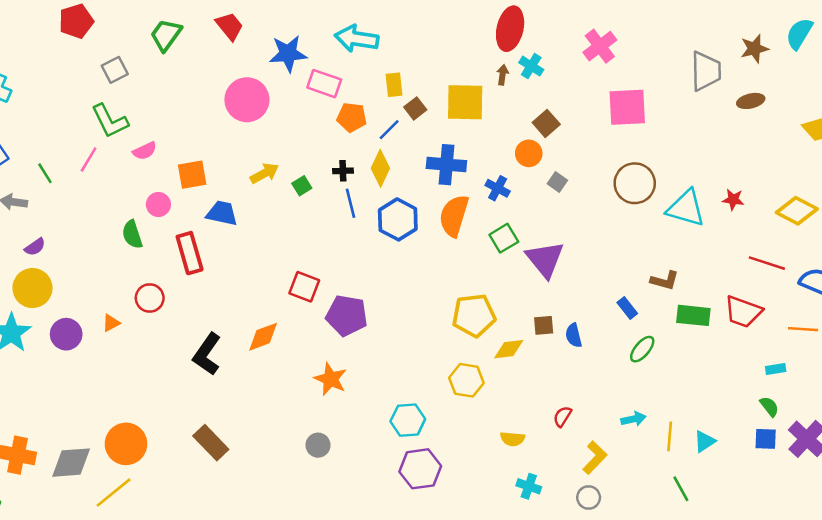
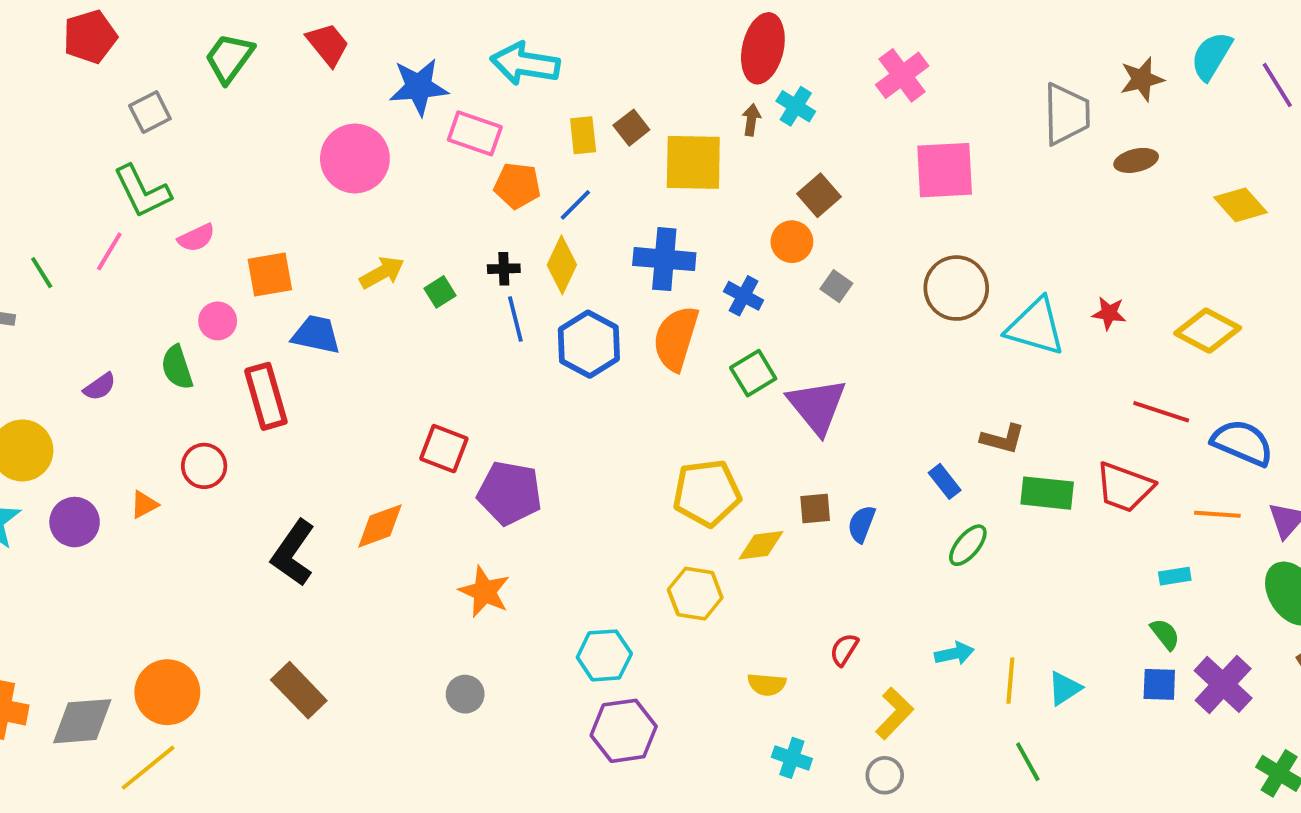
brown square: (415, 108) -> (631, 128), moved
purple semicircle: (35, 247) -> (100, 387), moved
blue semicircle: (574, 335) -> (862, 524), turned 35

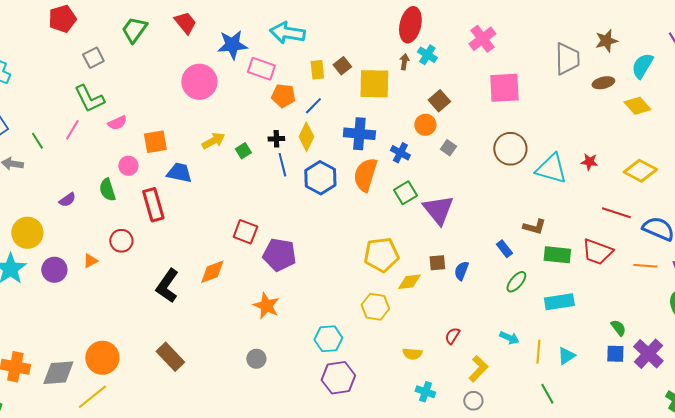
cyan semicircle: (1211, 56) -> (642, 66), moved
yellow diamond: (1240, 205) -> (637, 106), moved
cyan rectangle: (1175, 576) -> (559, 302), moved, size x1.8
cyan arrow: (954, 653) -> (509, 338), turned 36

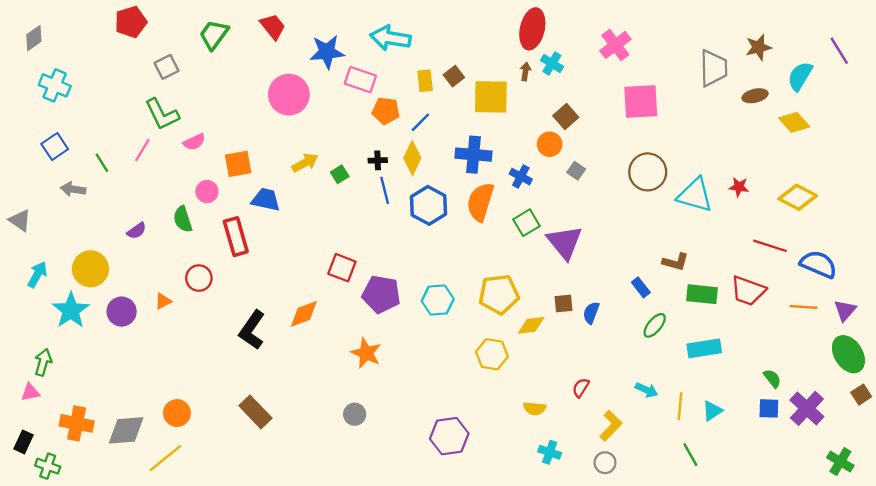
cyan hexagon: (328, 339) -> (438, 300), moved
orange circle: (102, 358) -> (177, 413), size x0.7

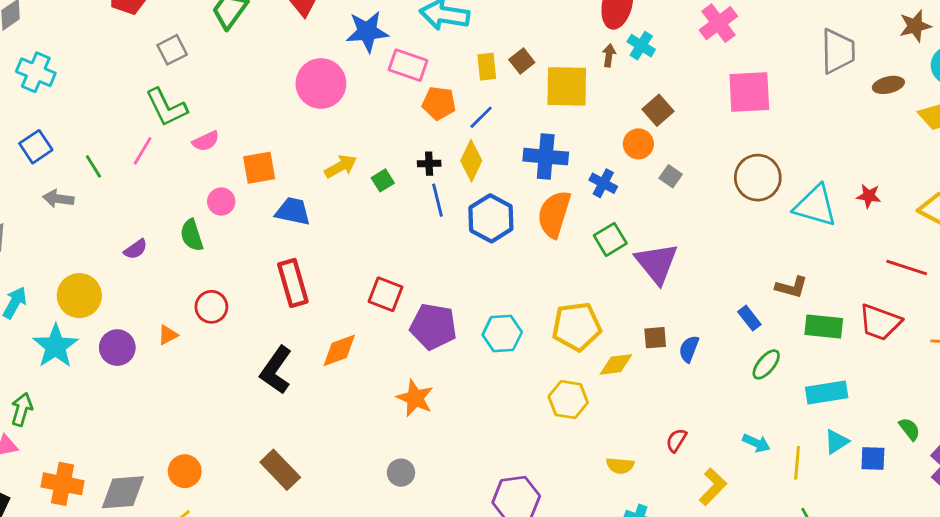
brown star: (758, 47) -> (915, 26), moved
red rectangle: (236, 237) -> (293, 283), moved
blue square: (769, 408) -> (873, 459), moved
cyan triangle: (712, 411) -> (836, 442), moved

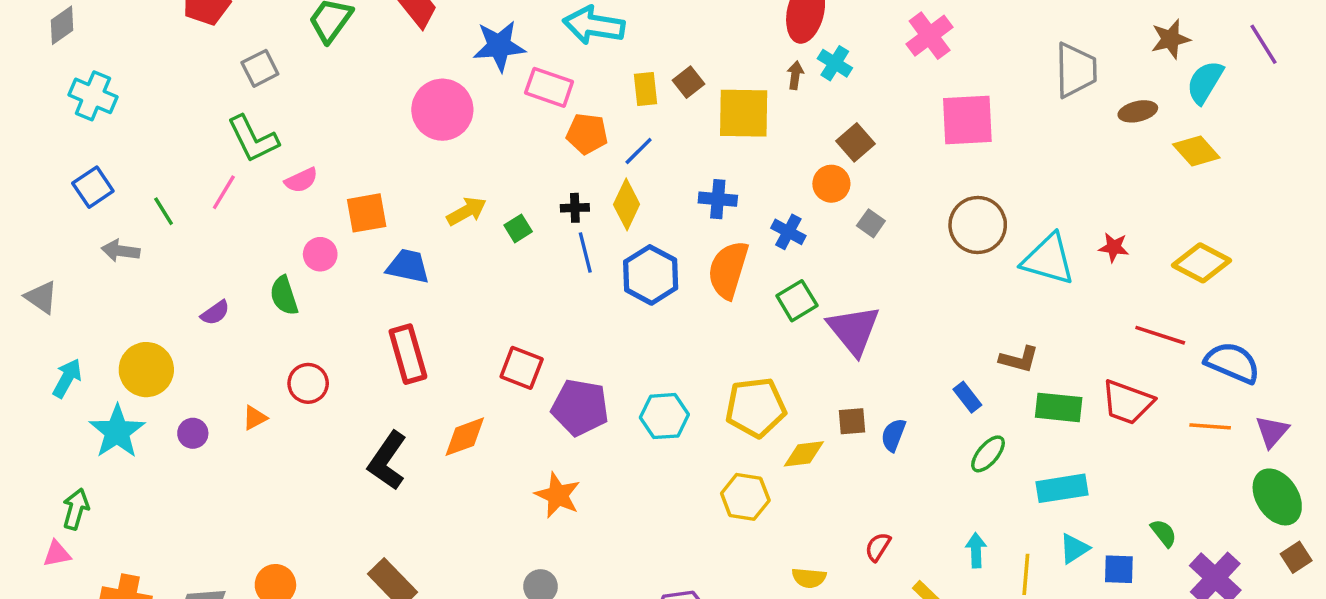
blue cross: (546, 157) -> (718, 199), size x0.7
purple circle: (117, 348) -> (193, 433), size x0.7
cyan arrow: (756, 443) -> (976, 550), turned -116

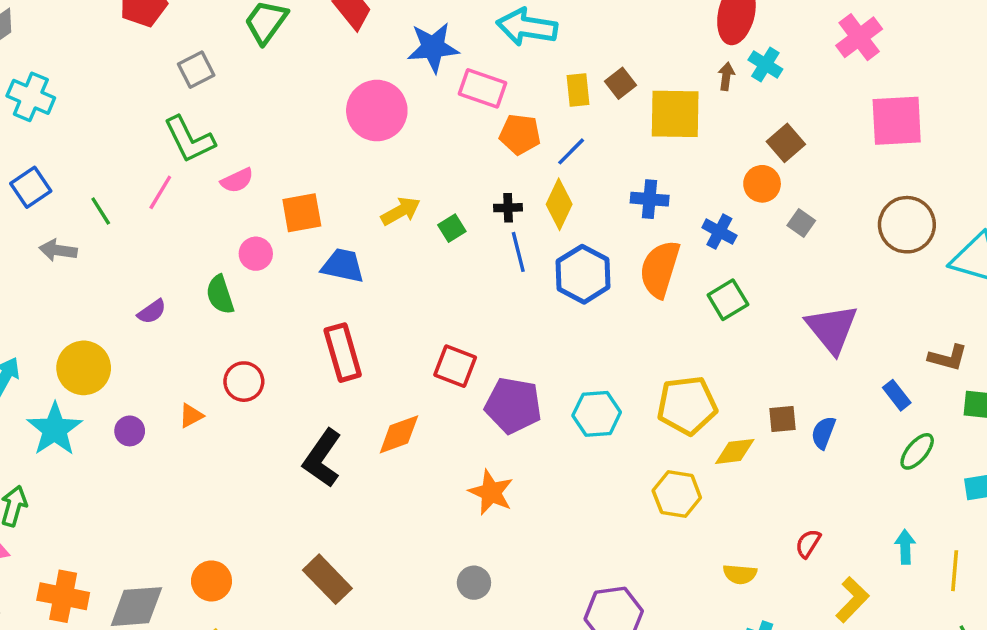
purple triangle: (854, 330) -> (832, 329), moved

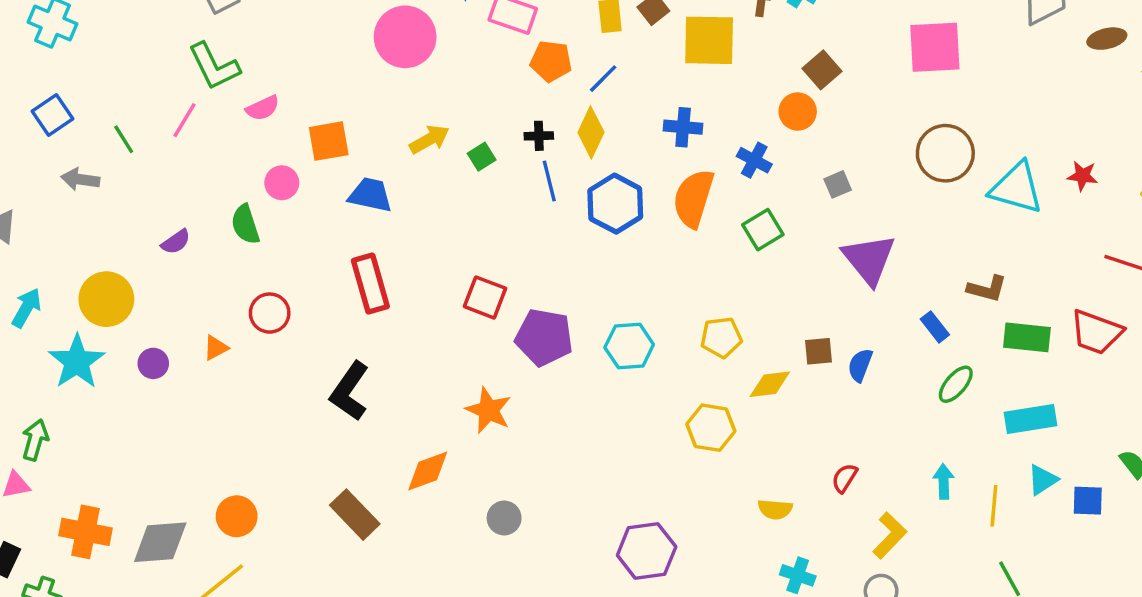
gray square: (801, 223) -> (838, 184), moved, turned 32
yellow pentagon: (687, 405) -> (721, 337), size x0.7
orange diamond: (399, 434) -> (428, 471), moved
orange star: (491, 492) -> (488, 410), moved

